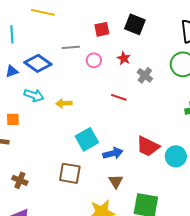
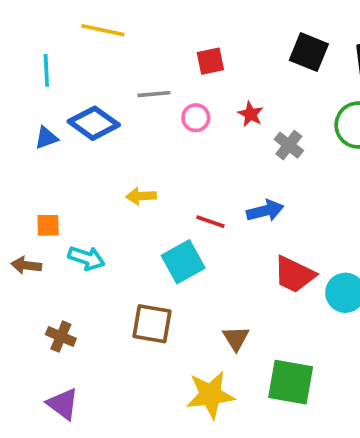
black square: (135, 24) -> (309, 52), moved
cyan arrow: (34, 95) -> (86, 258), moved
red line: (119, 97) -> (210, 222), moved
blue arrow: (113, 153) -> (265, 211), moved

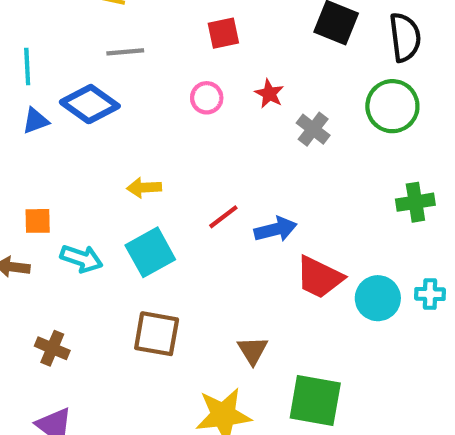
cyan line: (46, 70) -> (27, 67), moved
gray line: (154, 94) -> (125, 52), moved
blue arrow: (265, 211) -> (276, 229), moved
red line: (210, 222) -> (223, 217), turned -56
cyan square: (183, 262) -> (150, 252), moved

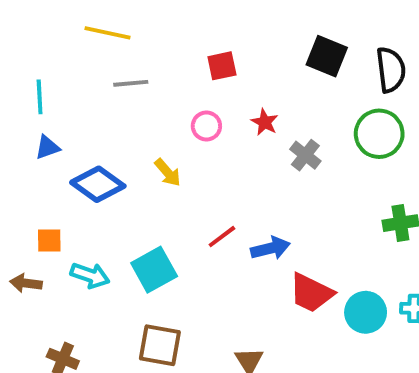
blue diamond: (90, 104) -> (98, 184), moved
yellow arrow: (144, 188) -> (168, 173), moved, turned -128

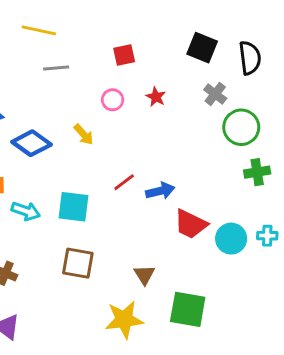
green circle: (379, 134) -> (241, 127), moved
gray cross: (305, 155) -> (215, 94), moved
cyan square: (154, 270) -> (74, 207), turned 36

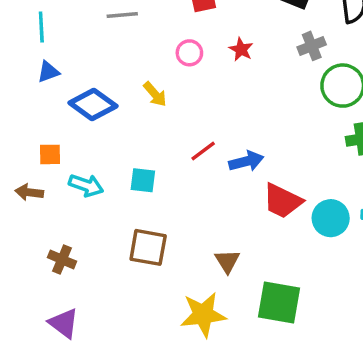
gray cross: (215, 94) -> (312, 46), turned 30
cyan square: (74, 207) -> (143, 180), size x0.7

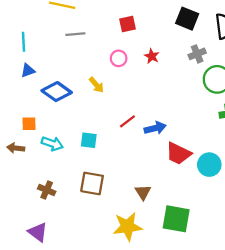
brown cross: (62, 259) -> (47, 190), moved

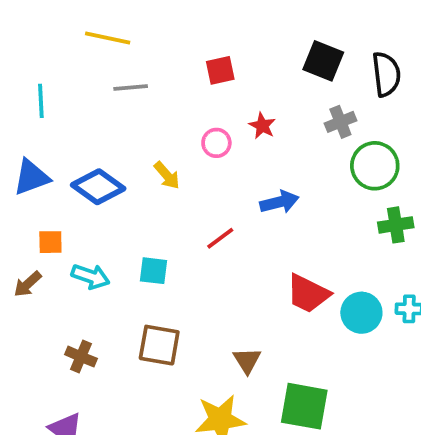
pink circle: (119, 58) -> (216, 143), moved
blue triangle: (28, 71) -> (31, 177), moved, size x1.5
blue arrow: (155, 128) -> (279, 202), moved
brown arrow: (16, 148) -> (28, 284), turned -49

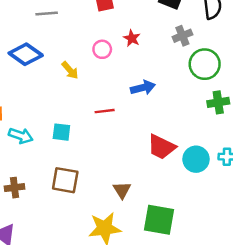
blue diamond: (98, 187) -> (26, 54), moved
red line: (220, 238) -> (105, 111), turned 30
brown cross: (81, 357) -> (15, 188), turned -30

